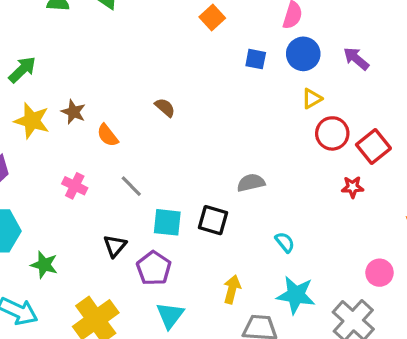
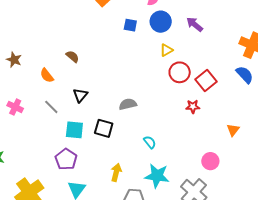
orange semicircle: (108, 135) -> (47, 75), moved
black triangle: (115, 246) -> (80, 95), moved

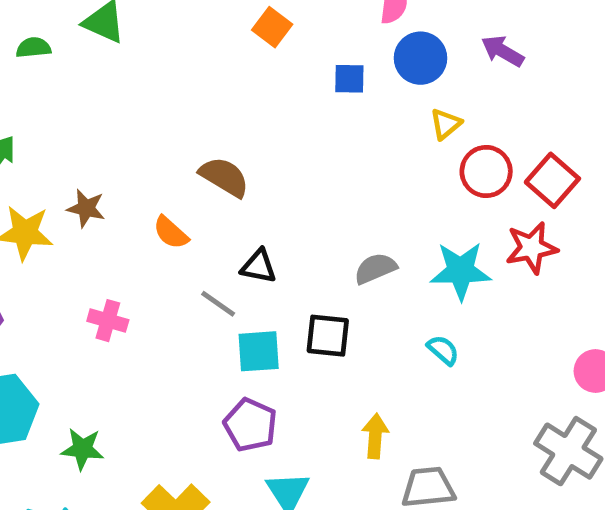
brown semicircle: (72, 56) -> (224, 177), size x1.5
black triangle: (80, 95) -> (259, 266), turned -49
gray line: (51, 107) -> (218, 304), moved
red star: (193, 107) -> (531, 248), size x1.5
cyan star: (157, 176) -> (461, 271), moved

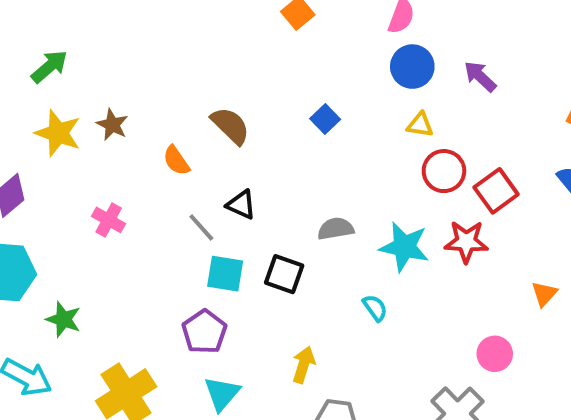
blue square: (349, 79) -> (325, 119), moved, turned 32
yellow triangle: (446, 124) -> (420, 125), turned 36

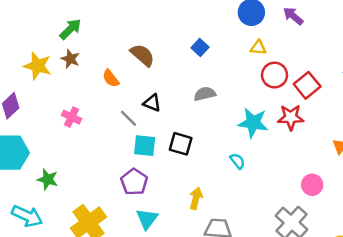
green arrow: (49, 67) -> (70, 29), moved
gray semicircle: (336, 229) -> (205, 94), moved

